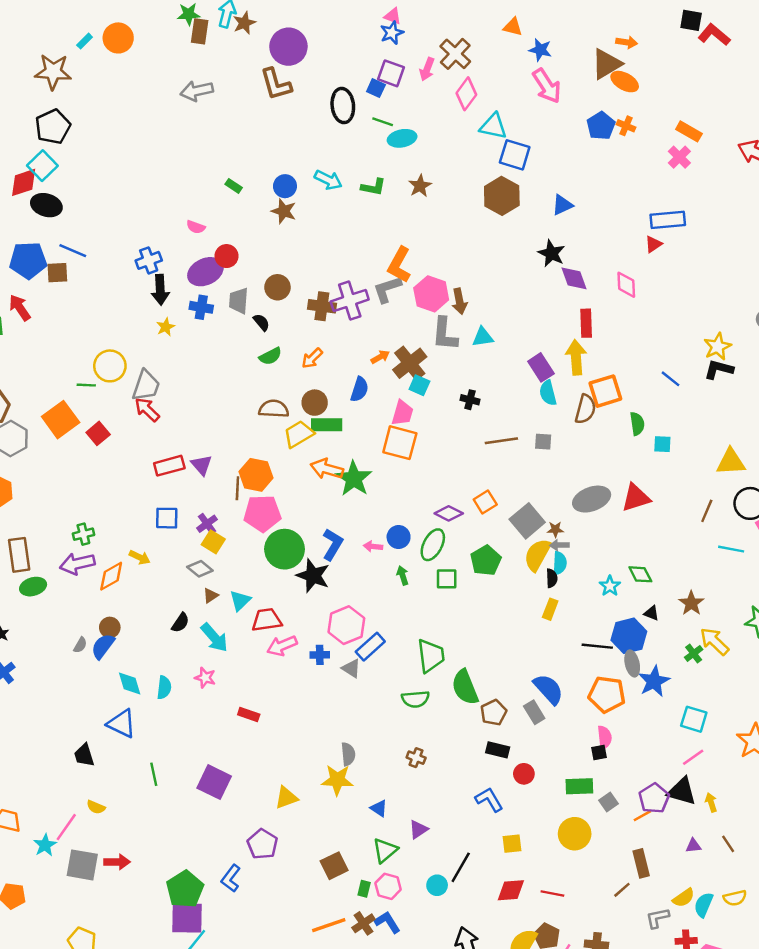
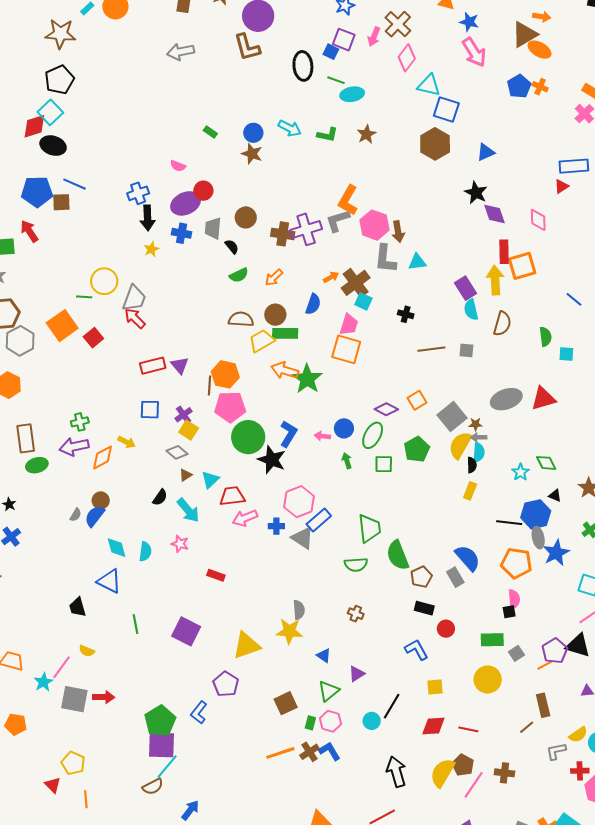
orange square: (605, 391) -> (522, 266), moved
gray triangle: (351, 668) -> (303, 538), size x1.4
yellow triangle: (286, 798) -> (246, 645), size x1.4

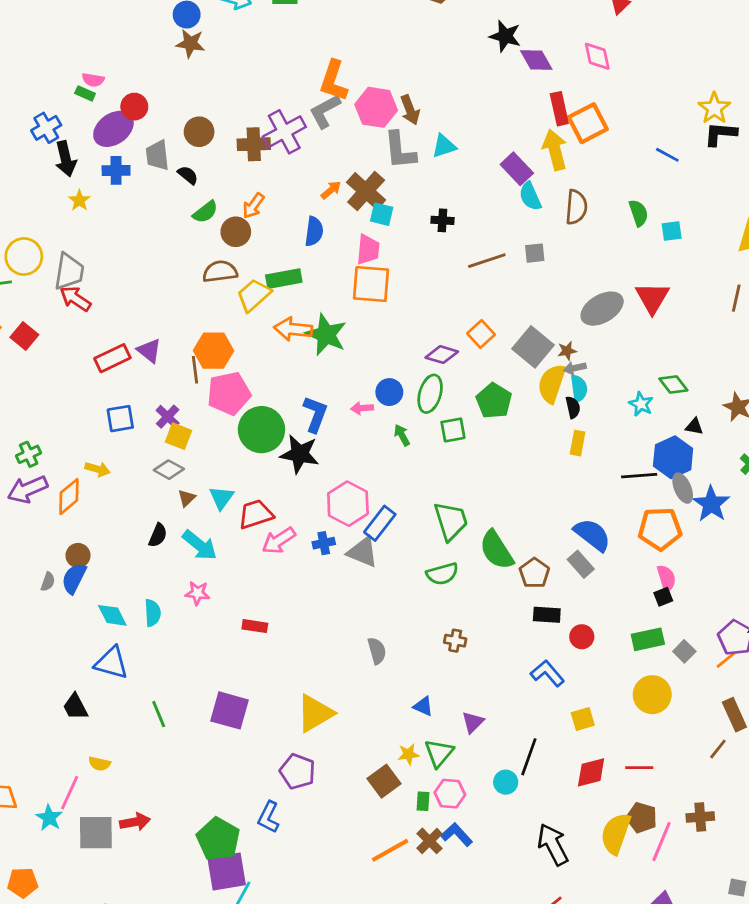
green rectangle: (210, 132) -> (85, 93), moved
brown circle: (275, 315) -> (236, 232), moved
red triangle: (543, 399) -> (652, 298), turned -32
yellow star: (289, 631) -> (408, 754), moved, size x0.6

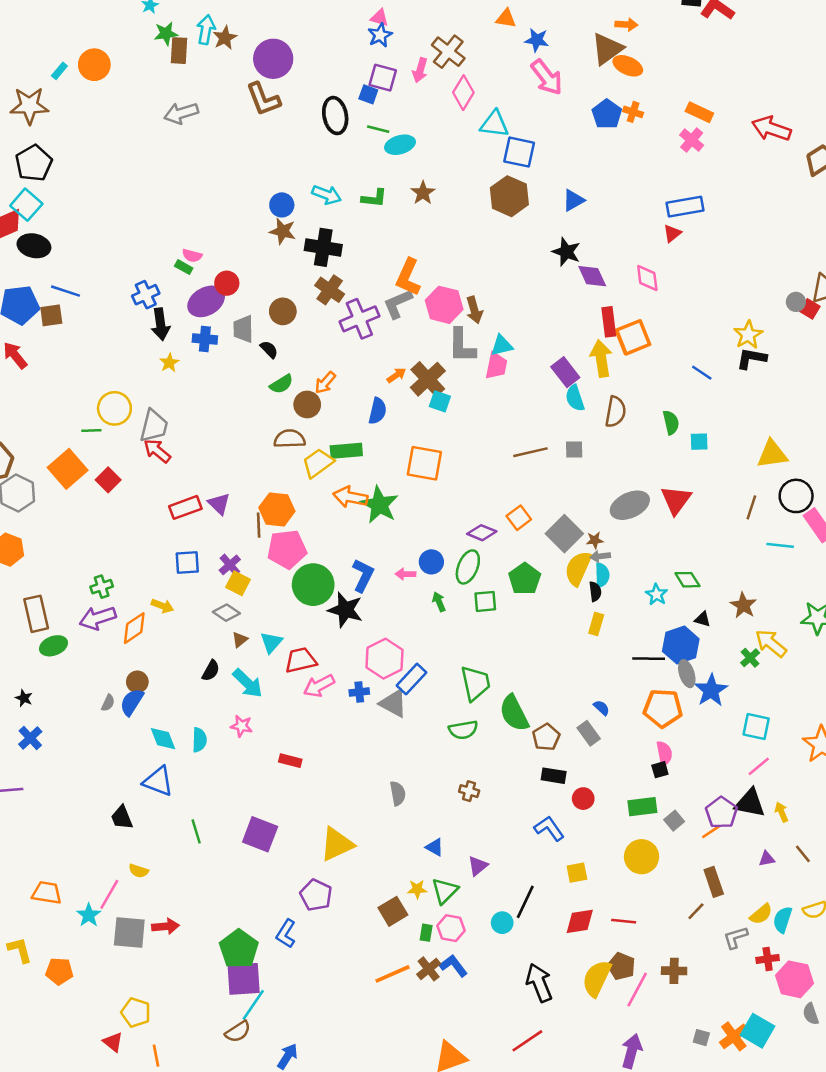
brown cross: (254, 144) -> (330, 290), moved, turned 32
black cross: (442, 220) -> (323, 247), moved, size x1.8
pink trapezoid: (368, 250) -> (496, 366), moved
blue semicircle: (592, 535) -> (601, 708), size x0.5

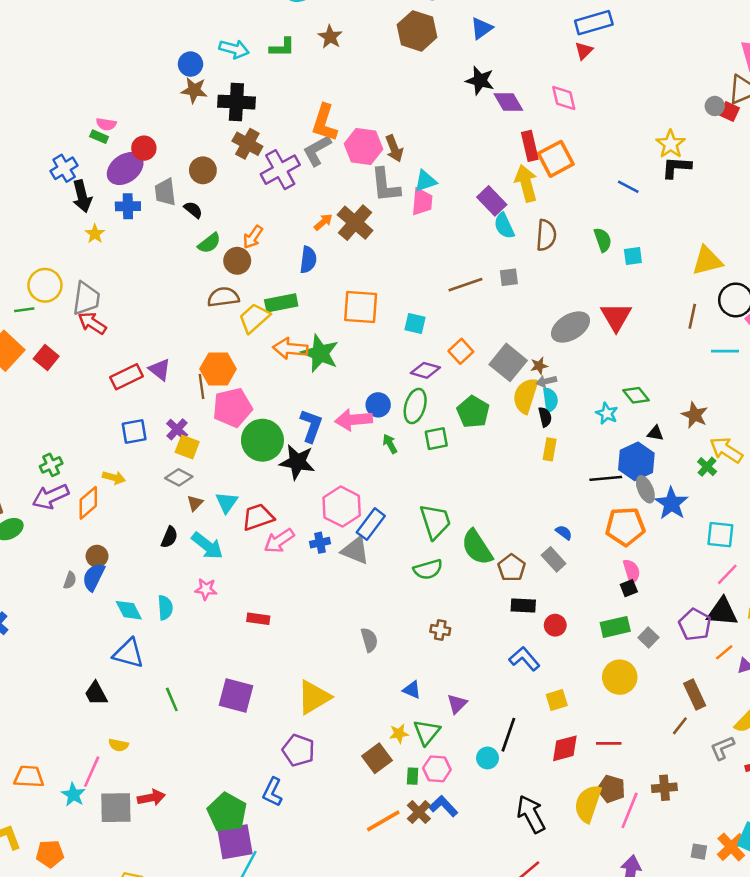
cyan square: (440, 401) -> (415, 323), moved
pink arrow: (405, 574) -> (354, 420), size x1.8
orange line: (711, 832) -> (724, 652), moved

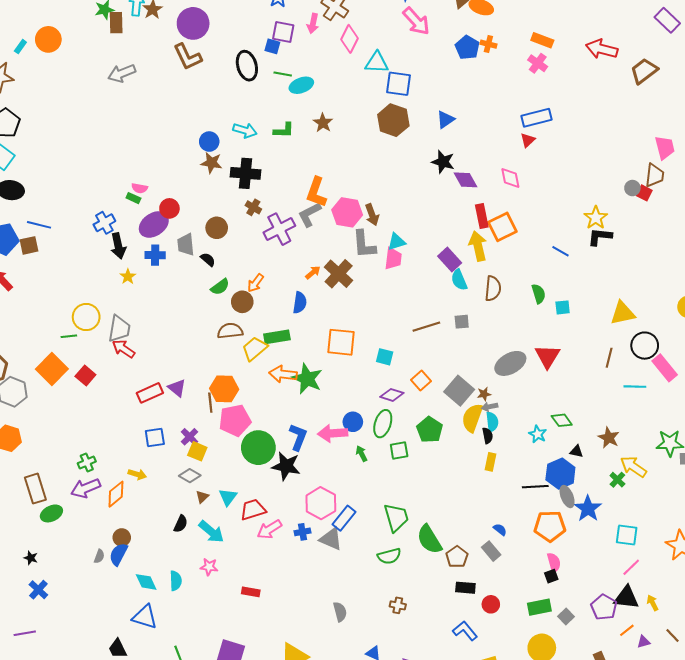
brown cross: (247, 144) -> (253, 207), size x0.7

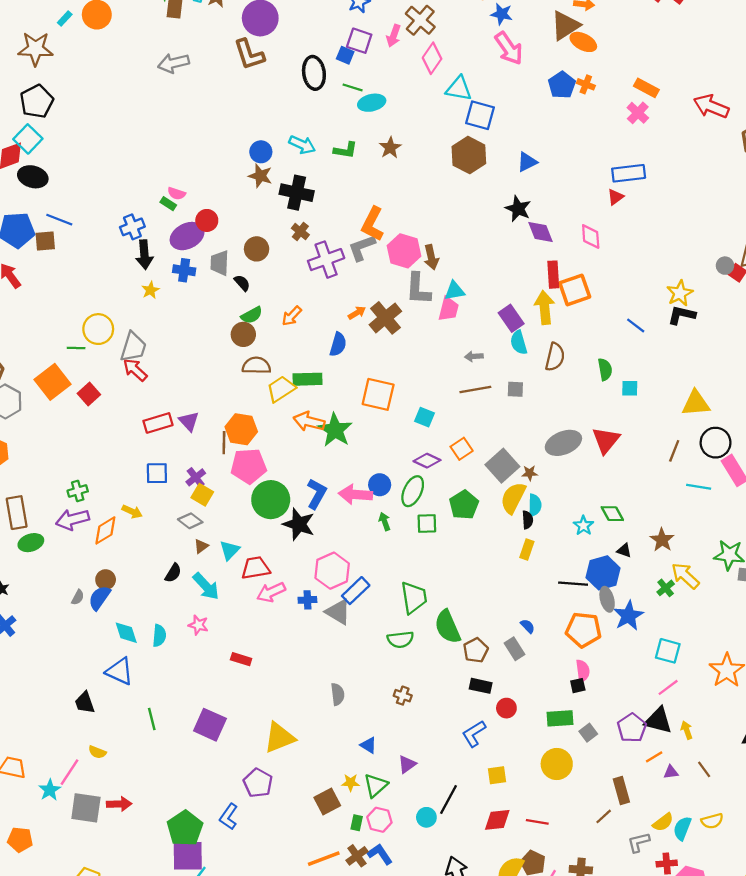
brown circle: (242, 302) -> (243, 334), moved
gray arrow: (490, 407) -> (474, 356), moved
blue L-shape: (465, 631) -> (474, 734), turned -90

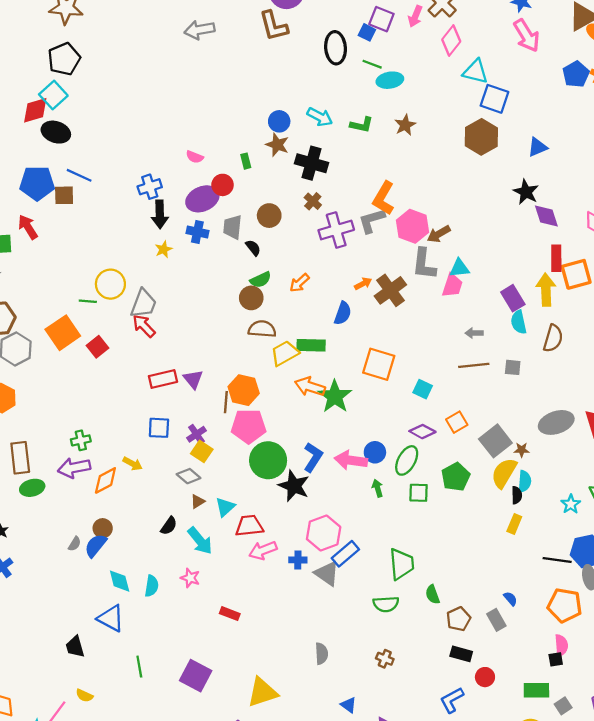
green rectangle: (168, 204) -> (246, 161), moved, turned 40
brown arrow: (431, 257) -> (439, 234), turned 70
green semicircle: (448, 627) -> (433, 594), size x0.6

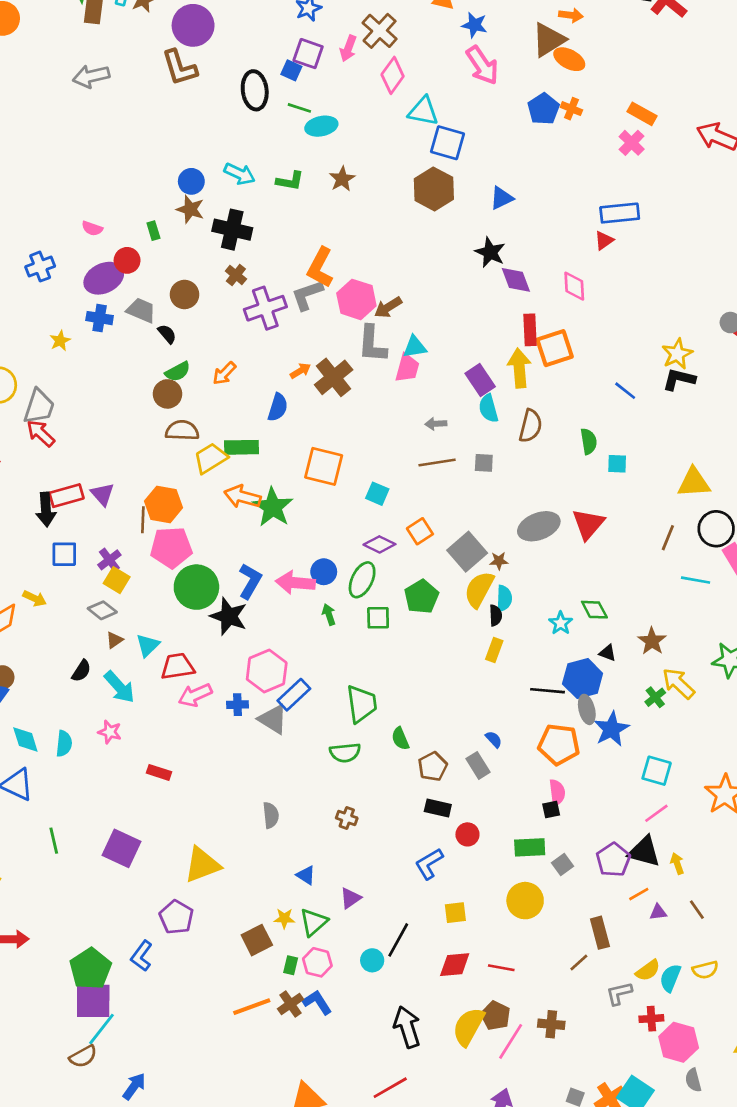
black arrow: (160, 214) -> (46, 510), moved
gray trapezoid: (232, 227) -> (141, 310), turned 110

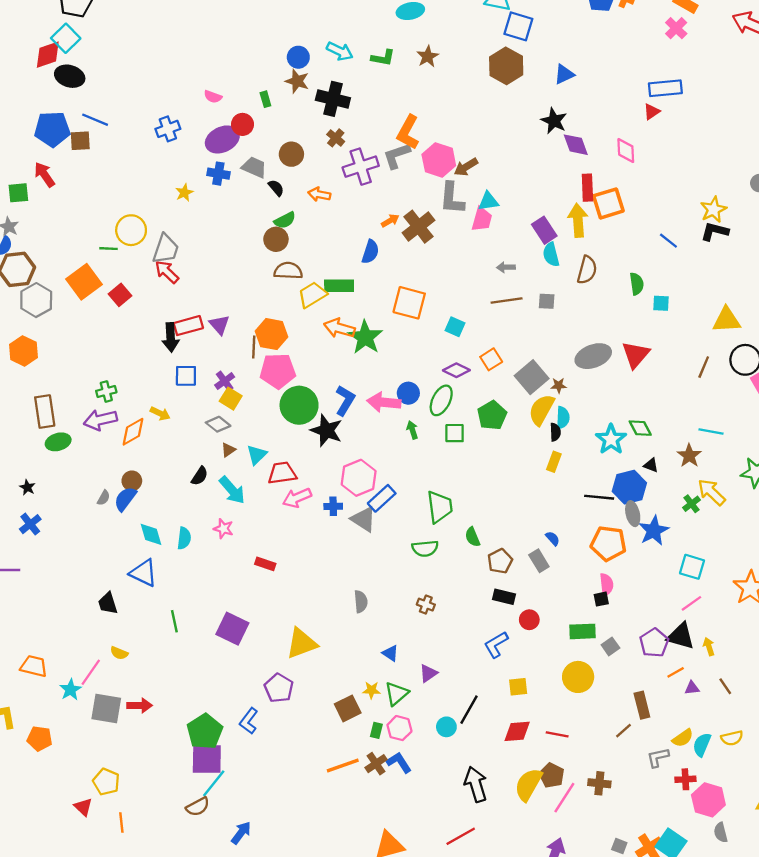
orange arrow: (224, 373) -> (319, 194), moved, turned 55
cyan line: (696, 580) -> (711, 431), moved
cyan star: (561, 623) -> (611, 439), size x1.5

